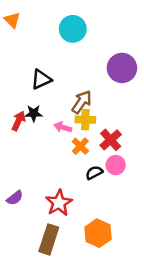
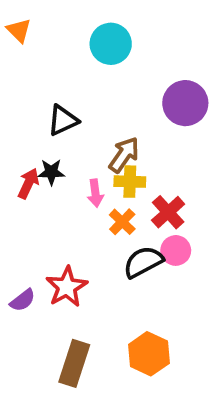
pink arrow: (63, 127) -> (95, 193), turned -114
black semicircle: (94, 173) -> (143, 262), size x1.5
red star: (59, 203) -> (67, 287), moved

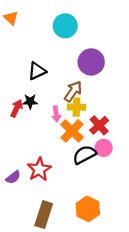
purple circle: (185, 103) -> (91, 62), moved
orange cross: (122, 222) -> (72, 131), size x1.5

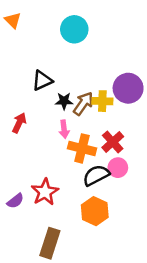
purple circle: (91, 62) -> (128, 88), moved
black star: (30, 102) -> (64, 101), moved
yellow cross: (76, 107) -> (102, 101), moved
orange cross: (72, 131) -> (82, 148), turned -30
orange hexagon: (88, 209) -> (95, 211), moved

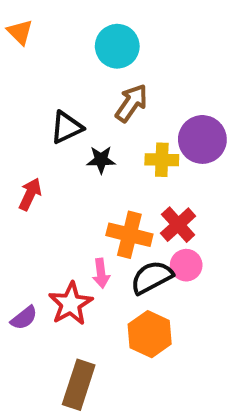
brown arrow: (83, 104) -> (131, 103), moved
pink arrow: (64, 129) -> (101, 273), moved

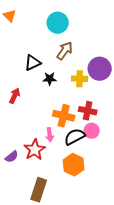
red cross: (178, 225) -> (88, 111), turned -36

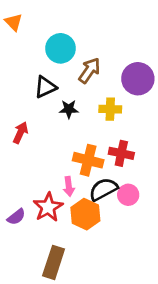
cyan circle: (58, 23) -> (61, 48), moved
purple circle: (100, 69) -> (138, 79), moved
pink circle: (92, 131) -> (128, 195), moved
orange hexagon: (74, 165) -> (85, 214), moved

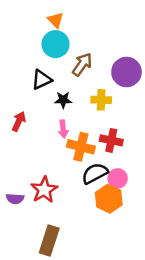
orange triangle: (14, 22) -> (56, 20), moved
pink arrow: (69, 186) -> (63, 129), moved
orange hexagon: (85, 214) -> (109, 199), moved
purple semicircle: (16, 217) -> (15, 199), turned 42

